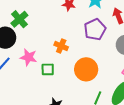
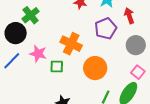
orange cross: (61, 46) -> (71, 44), size x1.5

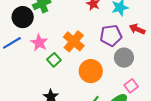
red arrow: (129, 16) -> (137, 29), turned -63
gray circle: (136, 45) -> (124, 58), moved
green square: (57, 67) -> (54, 60), turned 32

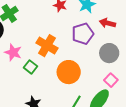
gray circle: (124, 58) -> (109, 53), moved

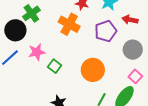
orange cross: (47, 46) -> (69, 24), moved
pink star: (13, 52) -> (37, 52), turned -30

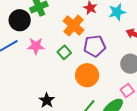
purple pentagon: (106, 31) -> (95, 46), moved
green square: (55, 66) -> (64, 52), moved

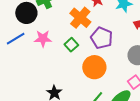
purple pentagon: (95, 46) -> (102, 38), turned 30

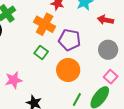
pink star: (43, 39) -> (14, 80), moved

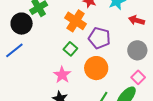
pink star: (14, 80) -> (62, 75), moved, turned -30

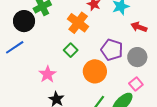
purple pentagon: (99, 38) -> (112, 50), moved
pink star: (62, 75) -> (47, 74), moved

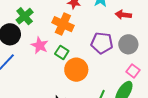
orange circle: (95, 71) -> (76, 70), moved
pink star: (47, 74) -> (40, 45), moved

